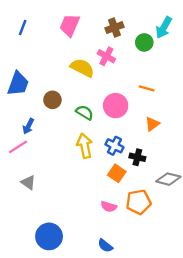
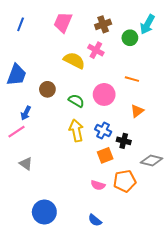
orange square: (117, 173) -> (105, 155), turned 35

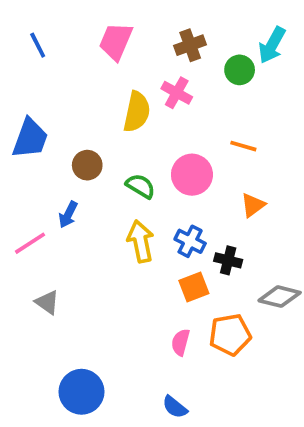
blue line: (21, 24) -> (38, 45), turned -48
yellow semicircle: (74, 60) -> (137, 112), turned 75
blue arrow: (26, 113) -> (68, 215), moved
pink semicircle: (98, 185) -> (181, 342), turned 88

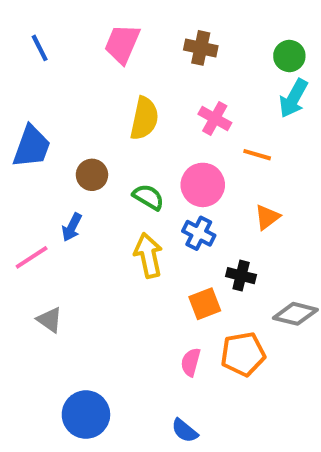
brown cross: (190, 45) -> (201, 48), turned 32
cyan arrow: (272, 45) -> (293, 98), moved
green circle: (240, 70) -> (289, 56), moved
pink cross: (177, 93) -> (215, 118), moved
blue cross: (190, 241) -> (199, 233), moved

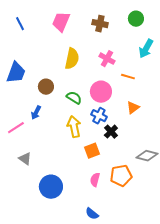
green circle: (289, 56) -> (136, 19), moved
black cross: (241, 276) -> (111, 132), moved, turned 32
orange square: (205, 304) -> (92, 151), moved
blue circle: (86, 415) -> (51, 187), moved

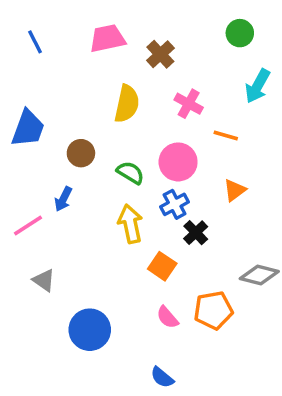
pink trapezoid: (61, 22) -> (107, 38), turned 55
brown cross: (100, 24) -> (160, 54), moved, turned 35
blue cross: (99, 116) -> (175, 204), turned 35
orange square: (92, 151) -> (162, 266), turned -35
pink semicircle: (95, 180) -> (167, 317), turned -56

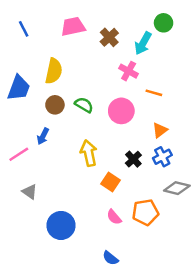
cyan arrow: (257, 86) -> (143, 43), moved
yellow semicircle: (127, 104) -> (54, 71), moved
green semicircle: (130, 173) -> (84, 105), moved
blue cross: (175, 204) -> (162, 157), moved

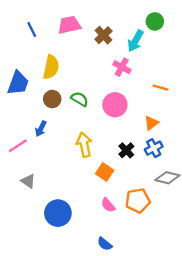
blue line: (24, 29) -> (32, 29), moved
orange line: (154, 93) -> (161, 88), moved

